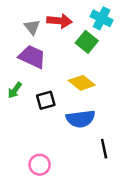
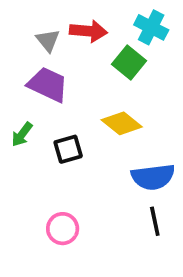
blue semicircle: (81, 119) -> (153, 177), moved
pink circle: (40, 165) -> (63, 229), moved

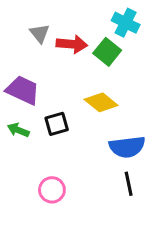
red arrow: (88, 31) -> (72, 44), moved
purple trapezoid: (48, 85) -> (23, 90), moved
green arrow: (22, 134) -> (18, 130), moved, turned 75

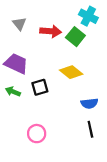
gray triangle: (40, 33) -> (19, 24), moved
blue semicircle: (127, 147) -> (89, 103), size x0.7

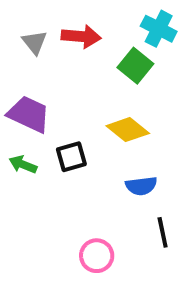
red arrow: (51, 31) -> (81, 36), moved
blue semicircle: (89, 103) -> (141, 186), moved
pink circle: (37, 134) -> (97, 256), moved

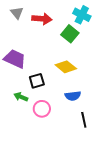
gray triangle: (35, 42) -> (17, 13), moved
green arrow: (23, 165) -> (21, 97), moved
pink circle: (97, 256) -> (42, 109), moved

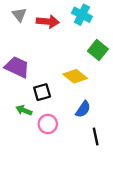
cyan cross: (82, 15) -> (82, 15), moved
green square: (70, 34) -> (98, 50), moved
blue semicircle: (73, 96) -> (83, 109), turned -49

